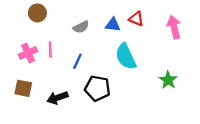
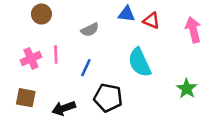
blue triangle: (113, 25) -> (126, 14), moved

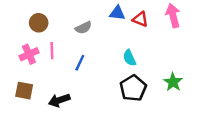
brown circle: (41, 14) -> (39, 23), moved
pink arrow: (193, 30) -> (173, 16), moved
cyan semicircle: (140, 62) -> (129, 58), size x0.6
black pentagon: (108, 98) -> (133, 88), moved, turned 30

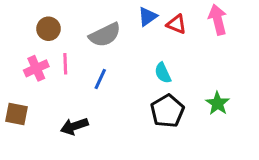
blue triangle: (117, 13) -> (148, 17), turned -42
gray semicircle: (83, 28) -> (105, 35), size x1.5
brown square: (24, 91) -> (17, 114), moved

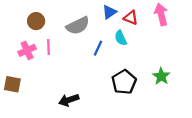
cyan semicircle: (163, 73) -> (121, 38), moved
blue line: (100, 79) -> (98, 48), moved
black arrow: (74, 126) -> (69, 100), moved

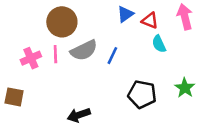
brown circle: (36, 21) -> (62, 22), moved, size x1.5
gray semicircle: (78, 26) -> (84, 50), moved
cyan semicircle: (121, 38) -> (159, 44), moved
black pentagon: (124, 82) -> (142, 94), turned -30

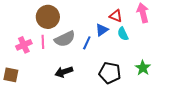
blue triangle: (125, 14) -> (102, 30), moved
black arrow: (79, 115) -> (64, 72), moved

